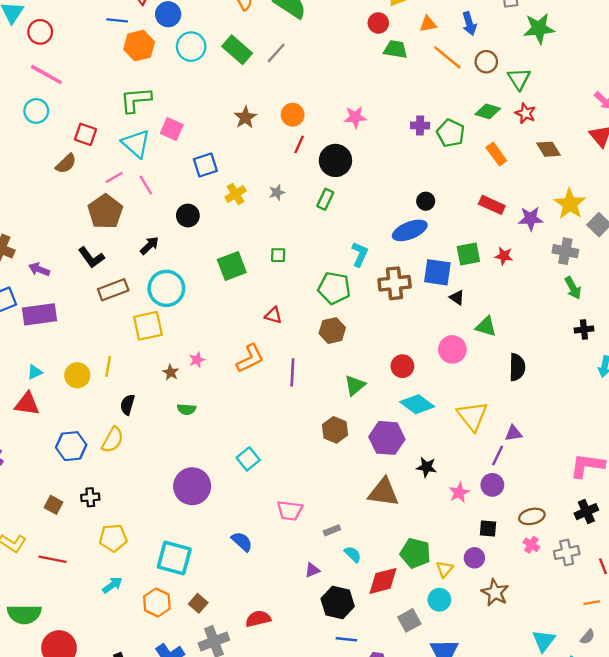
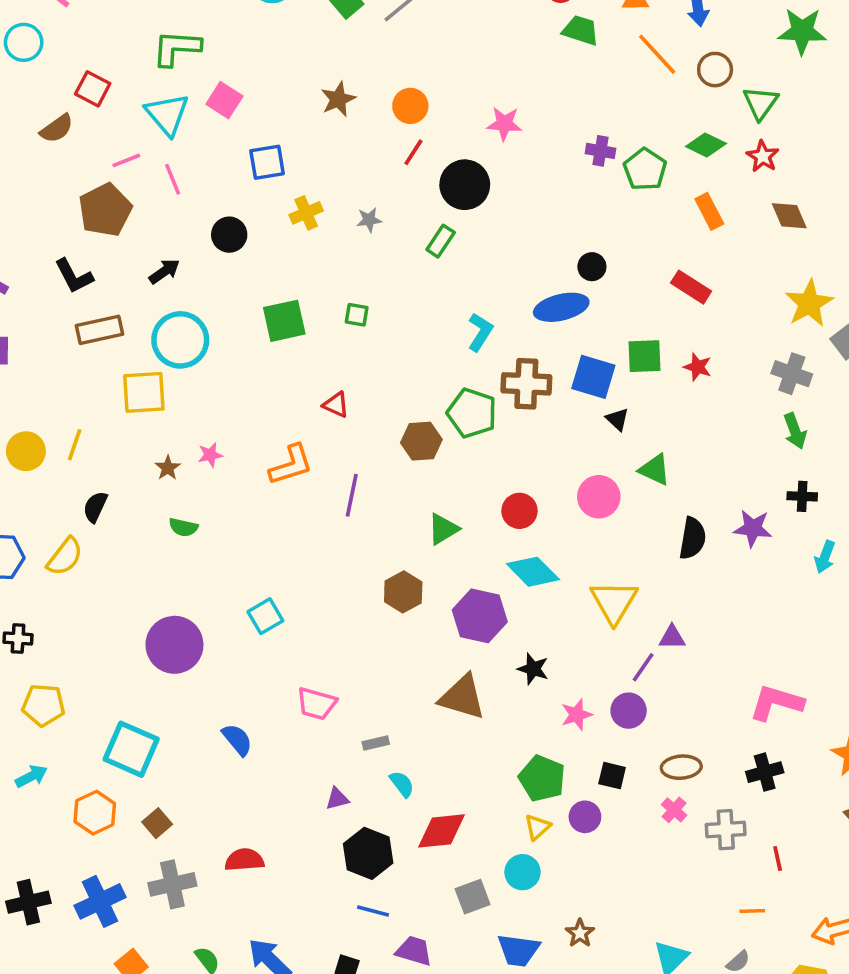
purple star: (531, 219) -> (753, 528), moved
green pentagon: (334, 288) -> (472, 413), moved
green pentagon: (415, 553) -> (542, 778), moved
brown star: (495, 593) -> (580, 933), moved, size x0.7

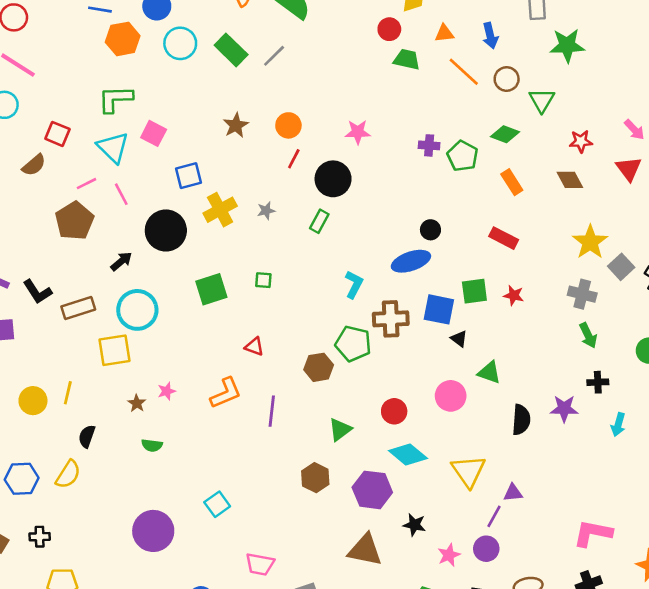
red star: (763, 156) -> (581, 141), moved, turned -30
yellow cross: (306, 213) -> (220, 210), size x1.4
black circle: (229, 235) -> (166, 230), size x1.6
black L-shape: (74, 276) -> (37, 292), moved

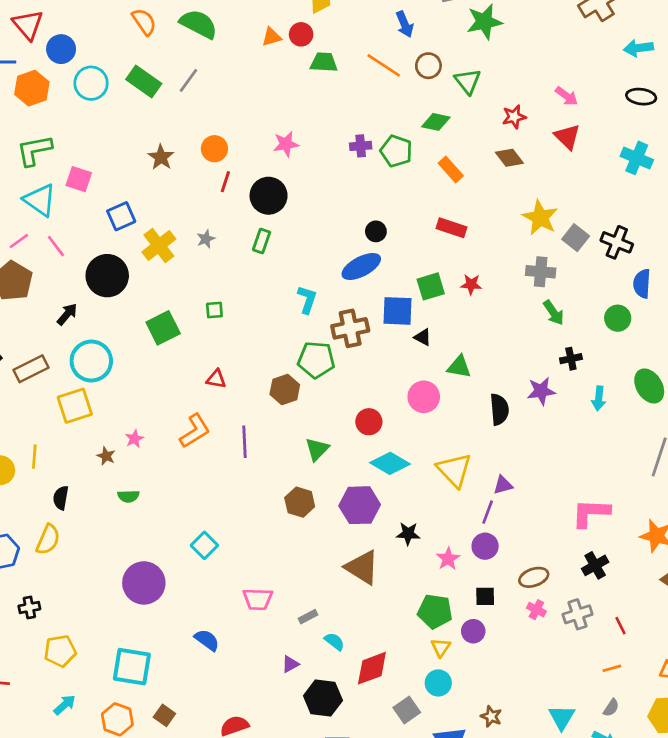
orange triangle: (444, 33) -> (271, 37), moved
brown triangle: (365, 550) -> (362, 567), turned 30

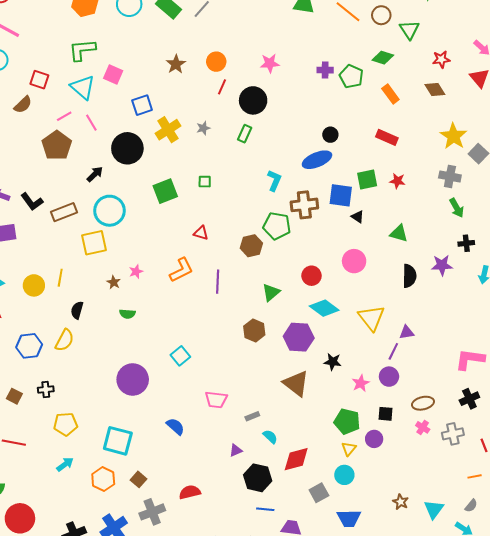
green triangle: (459, 367) -> (399, 233), moved
brown star: (491, 716) -> (401, 502), moved

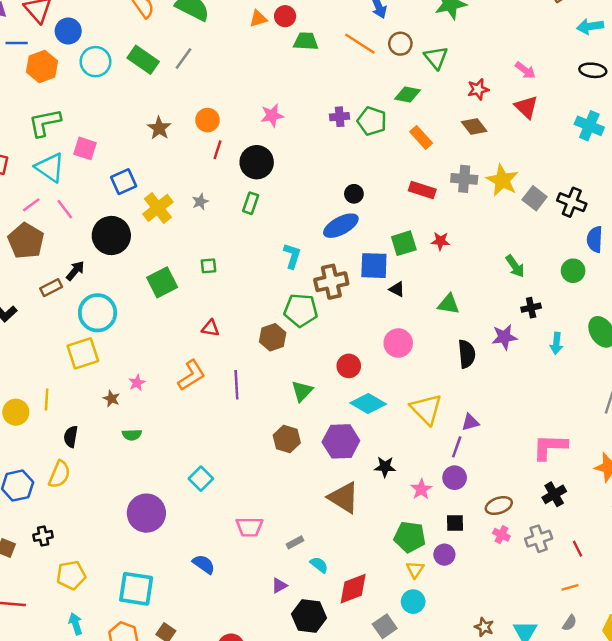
gray cross: (450, 176) -> (464, 179), moved
brown rectangle: (64, 212) -> (51, 288), moved, size x0.7
cyan arrow: (65, 464) -> (76, 624), turned -66

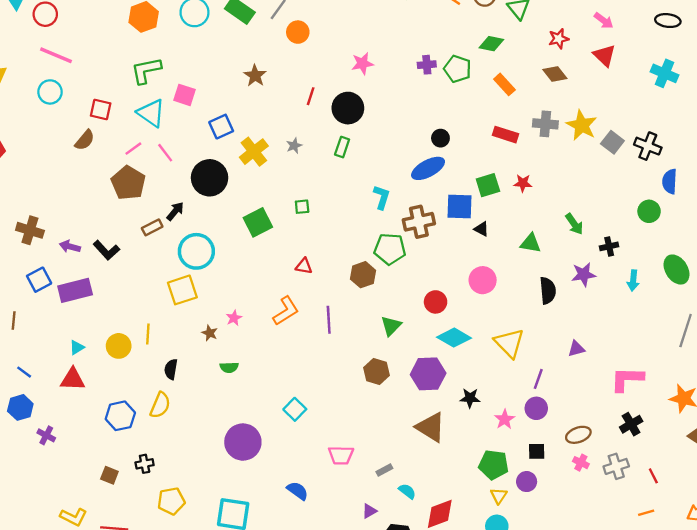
orange circle: (207, 120) -> (298, 32), moved
green arrow: (515, 266) -> (574, 224), moved
purple triangle: (470, 422) -> (576, 349), moved

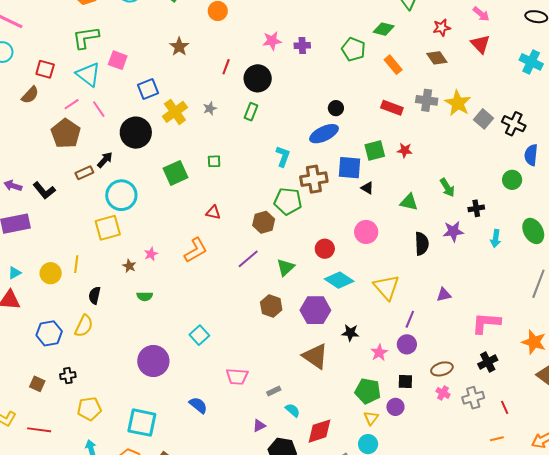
purple cross: (427, 65) -> (302, 45), moved
purple line: (329, 320) -> (248, 259), moved, turned 50

